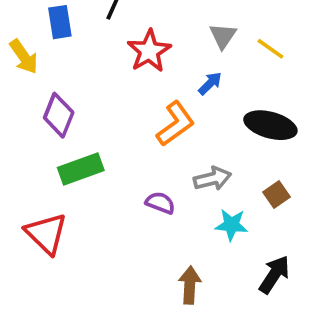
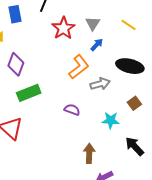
gray triangle: (223, 36) -> (93, 23), moved
gray arrow: (212, 179) -> (100, 84), moved
black arrow: (274, 275) -> (135, 146), turned -75

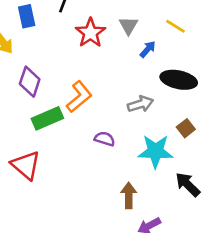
blue arrow: (97, 45) -> (148, 49), moved
orange L-shape: (79, 67) -> (79, 97), moved
cyan star: (111, 120) -> (155, 151), size x1.5

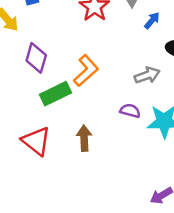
purple semicircle: (105, 139) -> (130, 111), moved
brown arrow: (129, 195) -> (84, 138), moved

